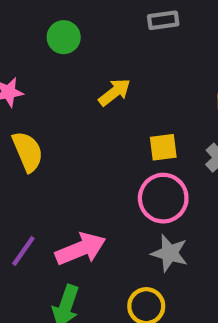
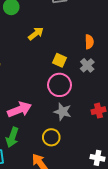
yellow square: (163, 147) -> (59, 60), turned 32

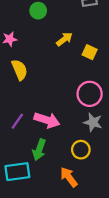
yellow square: (59, 60) -> (90, 52), moved
pink arrow: (19, 110) -> (47, 120), turned 40

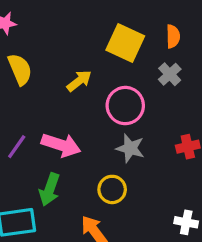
yellow arrow: (64, 39) -> (79, 81), moved
yellow square: (90, 52) -> (125, 43), size x1.6

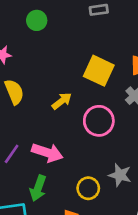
gray star: (130, 148) -> (120, 175), moved

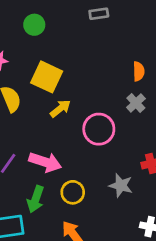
yellow square: (99, 71) -> (47, 77), moved
yellow circle: (88, 188) -> (73, 192), moved

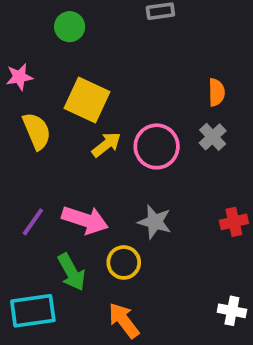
pink circle: (99, 129) -> (157, 146), moved
gray star: (121, 185) -> (155, 222), moved
green arrow: (36, 199) -> (72, 272), turned -48

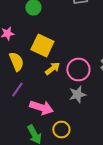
purple line: (33, 222) -> (17, 90), moved
gray star: (155, 222) -> (77, 94), moved, turned -30

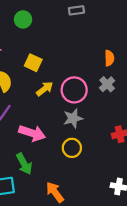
yellow square: (42, 46) -> (33, 63), size x0.7
yellow circle: (61, 130) -> (72, 148), moved

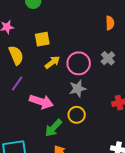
orange semicircle: (109, 58) -> (110, 23), moved
yellow square: (33, 63) -> (42, 39), turned -35
green arrow: (24, 164) -> (53, 128), moved, turned 72

